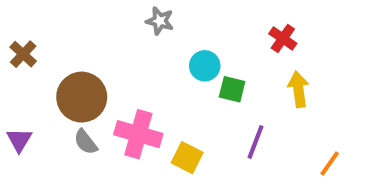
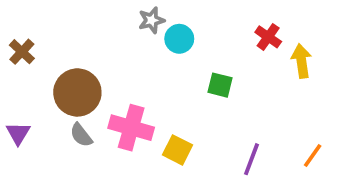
gray star: (160, 21) -> (151, 20), turned -30
cyan circle: (205, 66) -> (179, 39), moved
yellow arrow: (298, 89) -> (302, 61), moved
purple line: (255, 142) -> (251, 159), moved

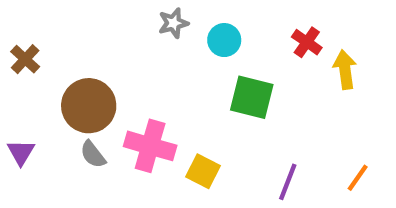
cyan circle: (179, 39) -> (224, 40), moved
green square: (220, 85) -> (252, 97), size x1.5

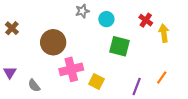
brown circle: (89, 106) -> (53, 42), moved
pink cross: (150, 146) -> (71, 69), turned -30
gray semicircle: (93, 154) -> (34, 86), moved
orange line: (358, 178) -> (162, 77), moved

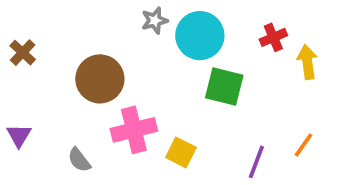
cyan circle: (106, 19) -> (200, 36), size x1.6
red cross: (146, 20) -> (273, 37), turned 32
gray semicircle: (34, 86) -> (79, 160), moved

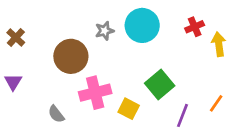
gray star: (155, 20) -> (105, 31), moved
green square: (224, 86) -> (160, 85), moved, turned 36
purple triangle: (19, 135) -> (13, 82), moved

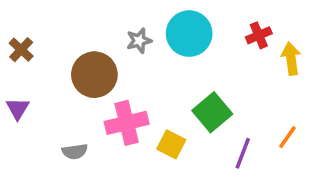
gray semicircle: (56, 114) -> (75, 151), turned -60

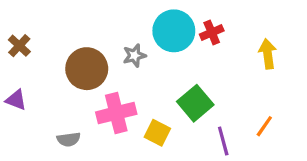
red cross: (259, 35) -> (212, 32), moved
gray star: (139, 41) -> (134, 56), moved
purple triangle: (18, 109) -> (16, 100), turned -40
purple line: (243, 153) -> (223, 141), turned -36

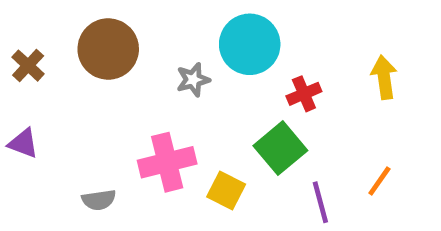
red cross: (212, 32) -> (304, 94), moved
brown circle: (87, 69) -> (108, 49), moved

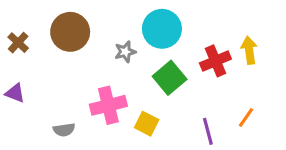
red cross: (304, 94) -> (215, 61), moved, size x1.4
green square: (280, 148) -> (170, 78), moved

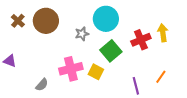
brown cross: (18, 43) -> (18, 21), moved
yellow square: (147, 124) -> (96, 72), moved
gray semicircle: (64, 130) -> (42, 85), turned -40

